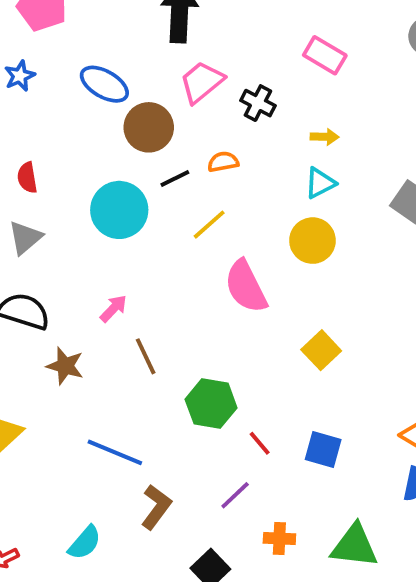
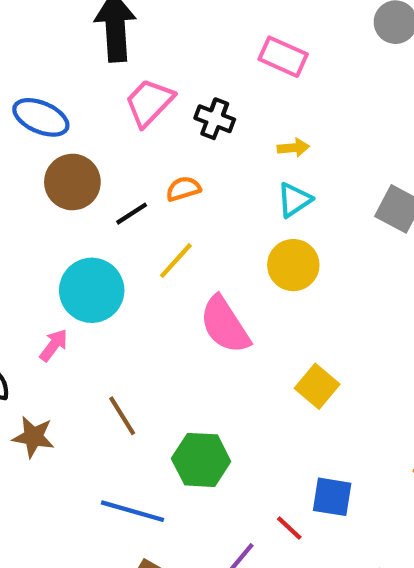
brown circle: (149, 127) -> (72, 182), moved
cyan circle: (119, 210) -> (92, 290), moved
pink arrow: (113, 308) -> (54, 345), moved
red line: (260, 443) -> (289, 528), moved
blue line: (115, 452) -> (132, 511), moved

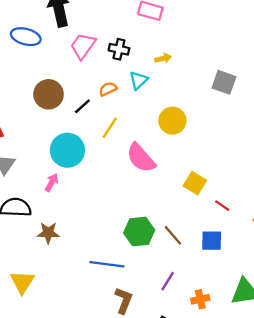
blue ellipse: (41, 117) -> (26, 37), moved
cyan triangle: (294, 200) -> (138, 80), moved
brown line: (122, 416) -> (173, 235), moved
red line: (289, 528) -> (222, 206), moved

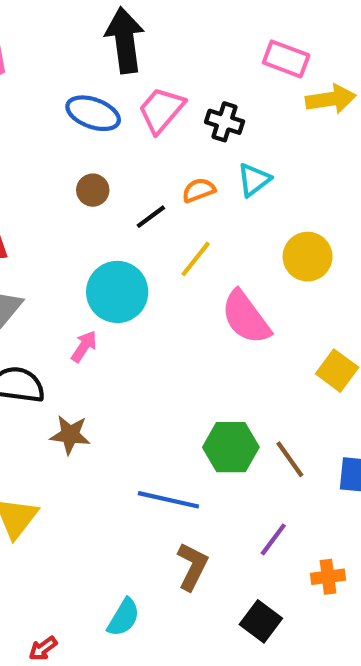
blue ellipse: (26, 37) -> (93, 113), moved
yellow arrow: (163, 58) -> (331, 99), moved, size x1.6
brown circle: (49, 94) -> (93, 190), size x0.6

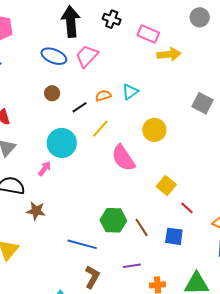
black cross: (225, 122) -> (112, 19), moved
purple line: (273, 539) -> (132, 266), turned 42

